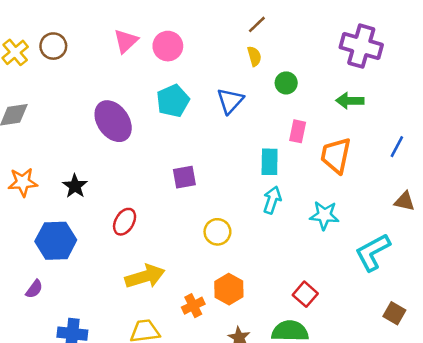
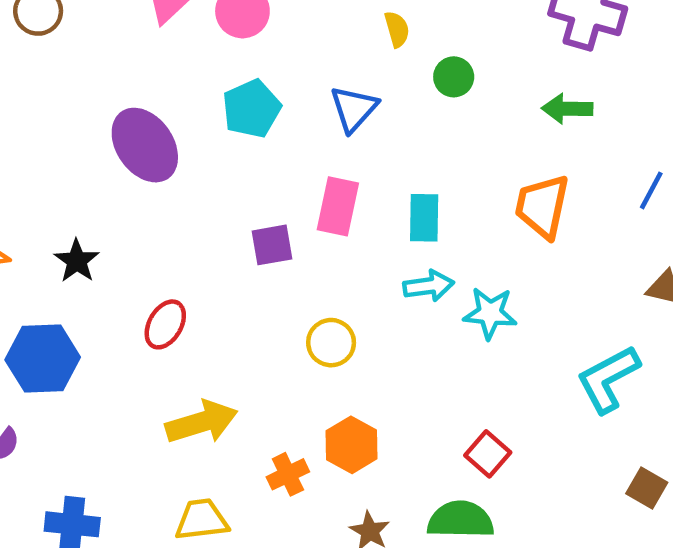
pink rectangle: (298, 131) -> (338, 206), moved, size x1.4
cyan arrow: (272, 200) -> (429, 286), turned 64
cyan star: (324, 215) -> (490, 313), moved

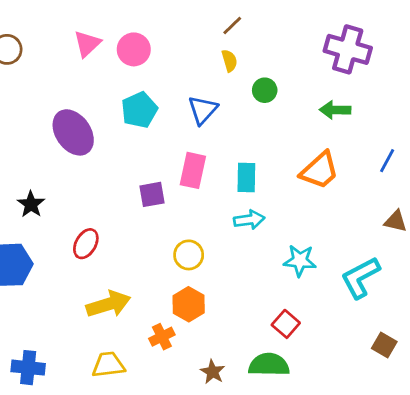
orange trapezoid: (542, 206) -> (320, 170), turned -144
cyan star: (490, 313) -> (300, 261), moved
orange hexagon: (351, 445) -> (189, 304), moved

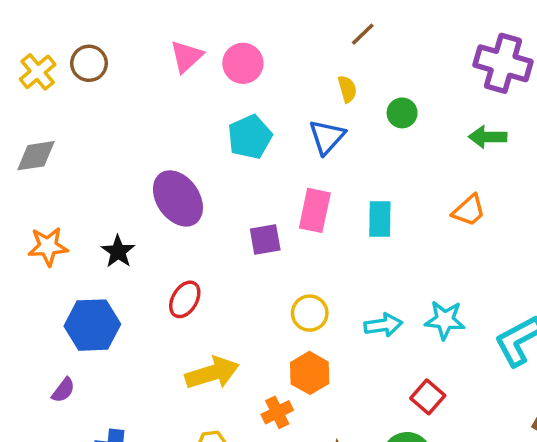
yellow semicircle: (229, 61) -> (347, 89), moved
purple ellipse: (73, 132) -> (178, 198), moved
orange trapezoid: (320, 170) -> (469, 210), size x0.7
cyan arrow: (249, 220) -> (383, 325), moved

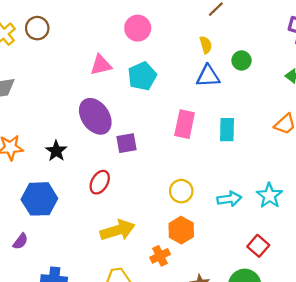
pink triangle: (186, 56) -> (101, 65), moved, turned 30
blue triangle: (327, 137) -> (208, 76), moved, turned 45
purple square: (265, 240) -> (127, 143), moved
cyan star: (445, 320) -> (269, 196), turned 30

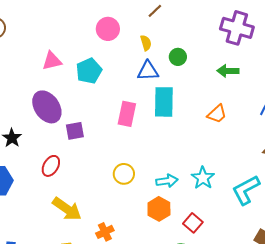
pink circle: (138, 28) -> (108, 29), moved
cyan rectangle: (227, 130) -> (164, 102), moved, size x1.4
yellow arrow: (118, 230) -> (67, 209), turned 52
orange hexagon: (181, 230) -> (159, 209), moved

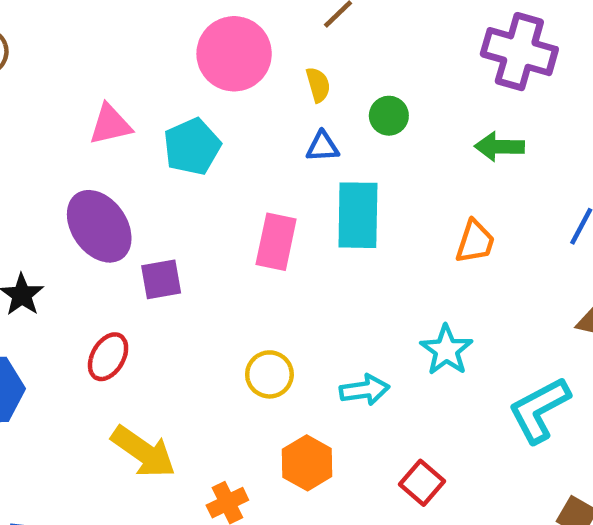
pink circle: (108, 29) -> (234, 54), size x1.4
blue triangle: (148, 71) -> (323, 147), size x0.7
orange trapezoid: (217, 114) -> (475, 242), turned -30
cyan star: (203, 178) -> (446, 350), moved
orange hexagon: (159, 209) -> (307, 463), moved

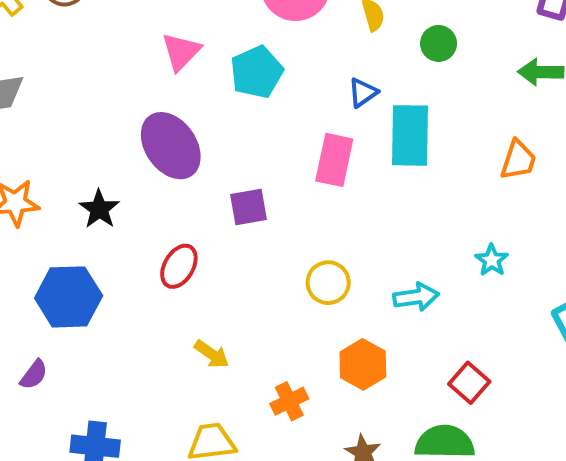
pink triangle: (110, 125) -> (181, 52), turned -33
blue triangle: (323, 147) -> (363, 93), moved, turned -32
purple square: (161, 279) -> (248, 207), moved
cyan star: (446, 350) -> (492, 260), size x0.7
yellow arrow: (143, 452) -> (212, 354), size x0.6

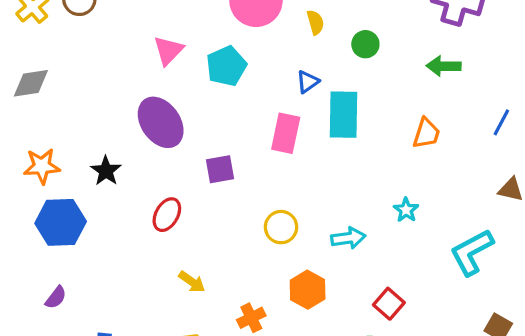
blue hexagon: (69, 297) -> (61, 222), moved

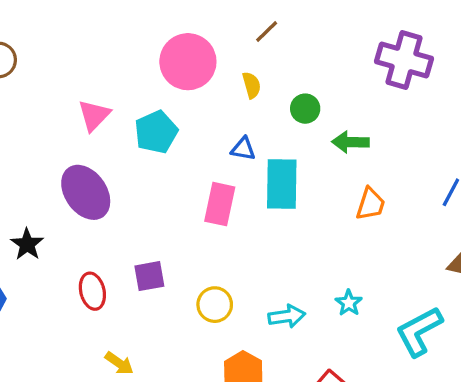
green arrow: (444, 66) -> (350, 142), moved
blue triangle: (308, 82) -> (243, 149), turned 45
purple square: (220, 169) -> (149, 276), moved
cyan star: (406, 210) -> (349, 303), moved
red ellipse: (167, 215) -> (92, 291), turned -44

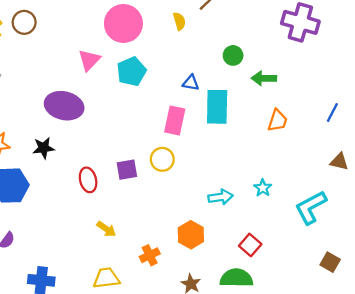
pink circle: (188, 62) -> (123, 23), moved
yellow semicircle: (252, 85) -> (179, 21), moved
purple ellipse: (86, 192) -> (64, 106), moved, turned -42
black star: (27, 244) -> (44, 148), turned 30
yellow circle: (215, 305) -> (162, 159), moved

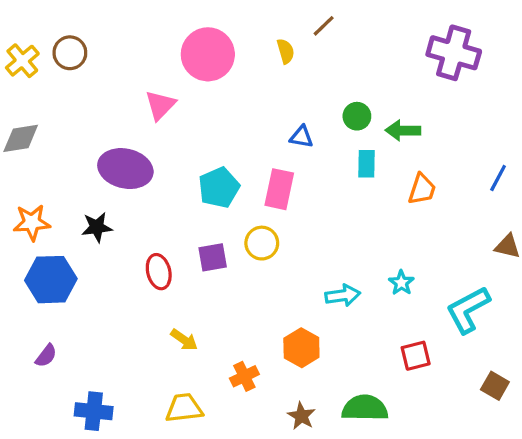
green circle: (233, 55) -> (357, 116), moved
cyan pentagon: (131, 71) -> (219, 188), moved
cyan rectangle: (217, 107) -> (366, 164), moved, size x0.6
red square: (250, 245) -> (416, 356), moved, turned 35

